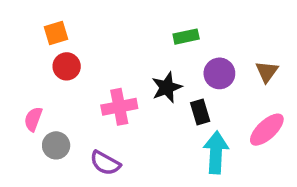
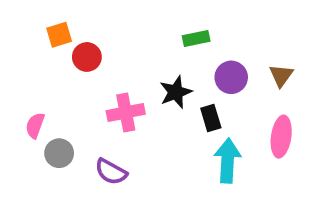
red circle: (67, 66) -> (87, 57), moved
pink ellipse: (267, 130) -> (281, 137), turned -39

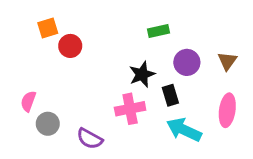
pink cross: (126, 112) -> (130, 109), moved
cyan arrow: (227, 161) -> (184, 130), turned -68

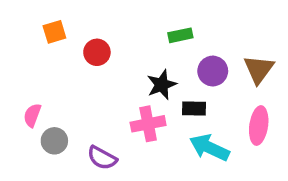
red circle: (70, 46) -> (97, 52), moved
brown triangle: (227, 61) -> (259, 69), size x1.4
black rectangle: (170, 95) -> (194, 108), turned -72

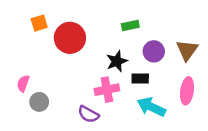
red circle: (97, 52) -> (70, 38), size x1.6
purple semicircle: (102, 158) -> (88, 114), moved

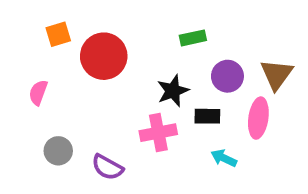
pink semicircle: (23, 83) -> (38, 93), moved
pink ellipse: (187, 91) -> (258, 118), moved
cyan arrow: (151, 107) -> (224, 158), size x0.6
purple semicircle: (88, 114) -> (107, 167), moved

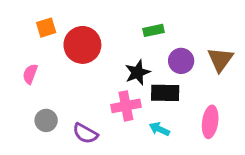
black rectangle: (207, 116) -> (165, 93), size x1.4
pink ellipse: (258, 118) -> (210, 122), moved
cyan arrow: (224, 158) -> (159, 129), moved

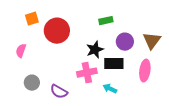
pink ellipse: (210, 122) -> (145, 71), moved

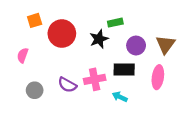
black star: (95, 50) -> (99, 39), moved
purple semicircle: (59, 92) -> (67, 85), moved

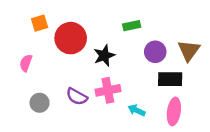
black star: (99, 39) -> (104, 56), moved
black rectangle: (124, 70) -> (170, 79), moved
pink ellipse: (158, 77) -> (174, 111), moved

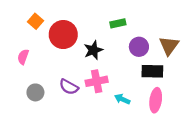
orange square: (40, 23) -> (35, 21), turned -32

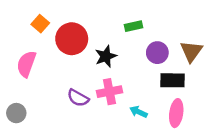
pink semicircle: (23, 57) -> (26, 64), size x1.5
gray circle: (35, 92) -> (16, 113), moved

